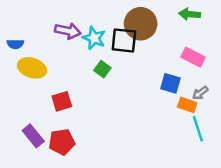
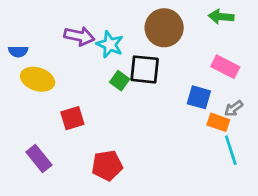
black square: (124, 40) -> (145, 69), moved
red pentagon: (62, 142) -> (107, 165), moved

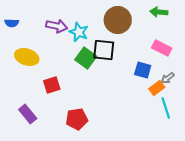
blue semicircle: (18, 51) -> (12, 23), moved
green square: (120, 81) -> (86, 58), size x1.5
orange rectangle: (218, 122) -> (157, 88), turned -56

